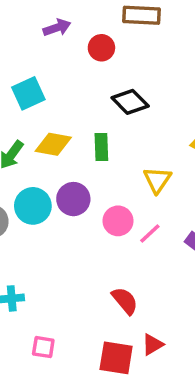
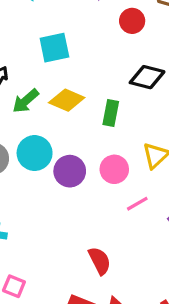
black diamond: (130, 102) -> (147, 77), turned -44
purple circle: (73, 199) -> (70, 171), moved
pink circle: (118, 221) -> (114, 169), moved

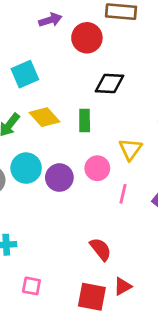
red circle: (132, 21) -> (87, 38), size x1.4
yellow diamond: (67, 100) -> (45, 117), turned 36
pink line: (137, 204) -> (123, 194), turned -36

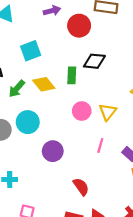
green rectangle: (85, 121) -> (72, 75), moved
pink circle: (97, 168) -> (82, 111), moved
purple circle: (59, 178) -> (53, 151), moved

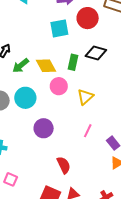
cyan square: (31, 51) -> (59, 28), moved
pink circle: (82, 111) -> (59, 86), moved
yellow triangle: (108, 112) -> (85, 97), moved

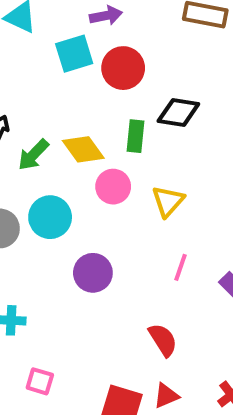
red circle: (88, 18) -> (123, 68), moved
cyan square: (59, 28) -> (74, 54), moved
red semicircle: (64, 165) -> (163, 340), moved

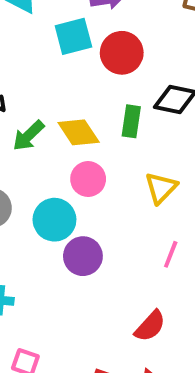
pink circle: (113, 187) -> (88, 179), moved
cyan circle: (50, 217) -> (54, 220), moved
red semicircle: (163, 340) -> (150, 326), turned 72

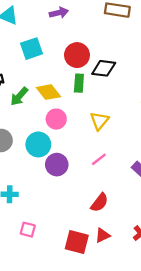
cyan square: (73, 36) -> (32, 49), moved
red circle: (122, 53) -> (77, 55), moved
pink line: (171, 254) -> (99, 159), moved, turned 35

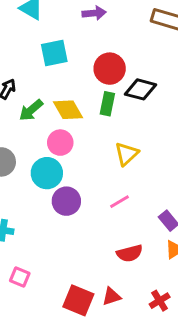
pink circle: (56, 119) -> (60, 143), moved
red semicircle: (99, 203) -> (130, 253), moved, turned 30

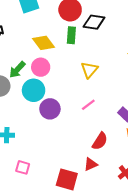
green arrow: (31, 110) -> (17, 70), moved
red semicircle: (130, 253) -> (100, 141), turned -36
red triangle: (111, 296) -> (91, 164), moved

